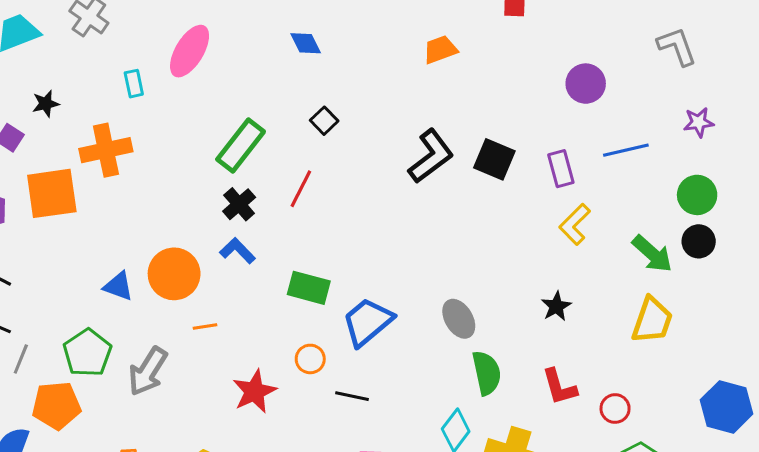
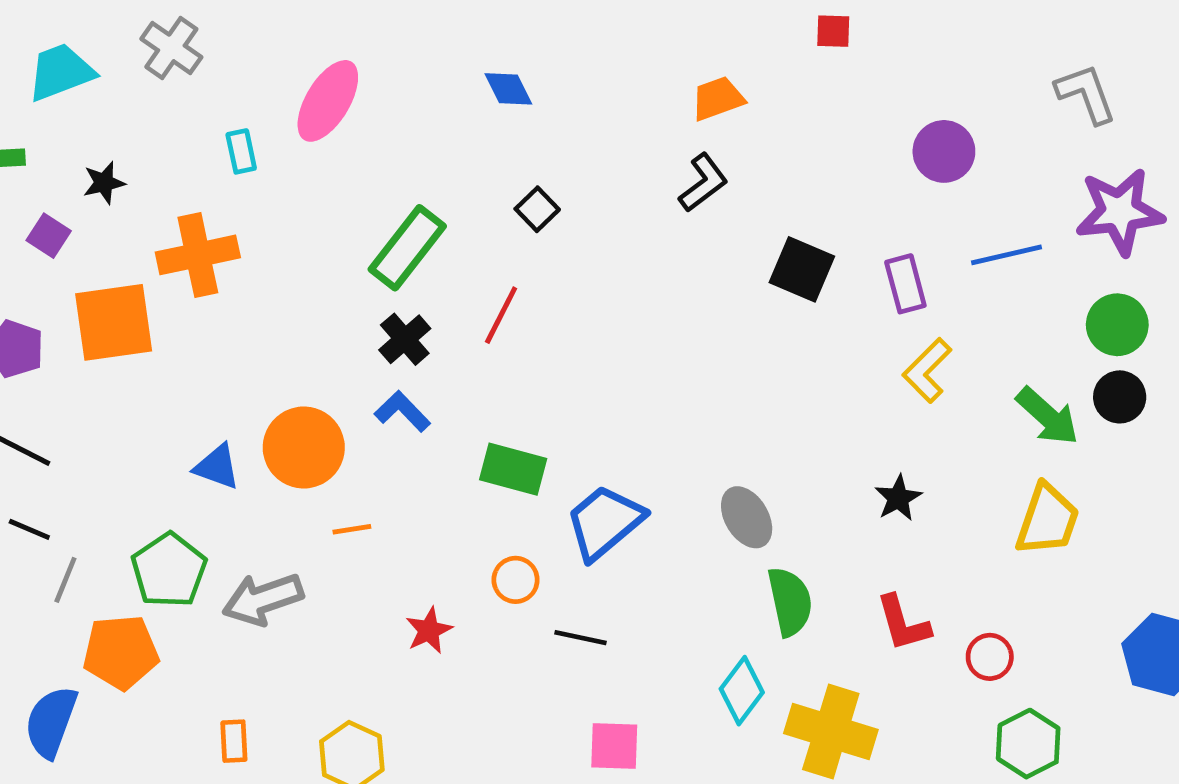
purple star: (699, 122) -> (1120, 212), size x1.8
black L-shape: (431, 156) -> (703, 183), moved, size x0.7
gray arrow: (148, 371) -> (263, 599), turned 39
red star: (255, 391) -> (429, 630), size x0.7

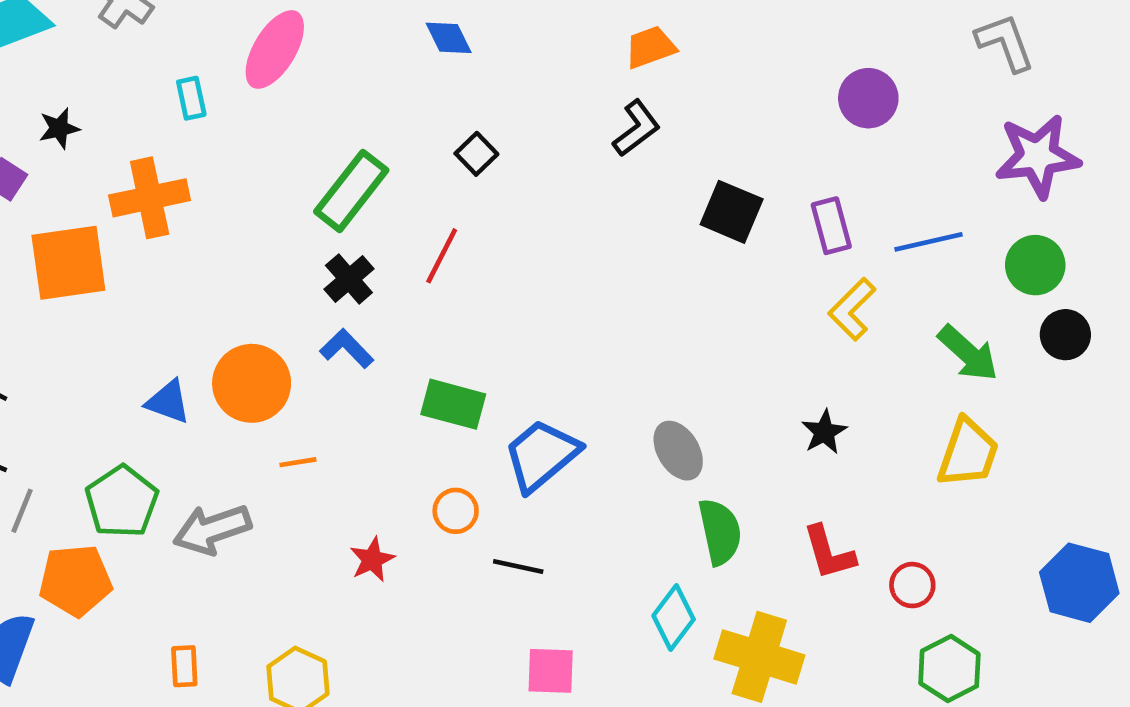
blue line: (1007, 255) -> (929, 242), moved
black circle: (1120, 397) -> (1065, 335), moved

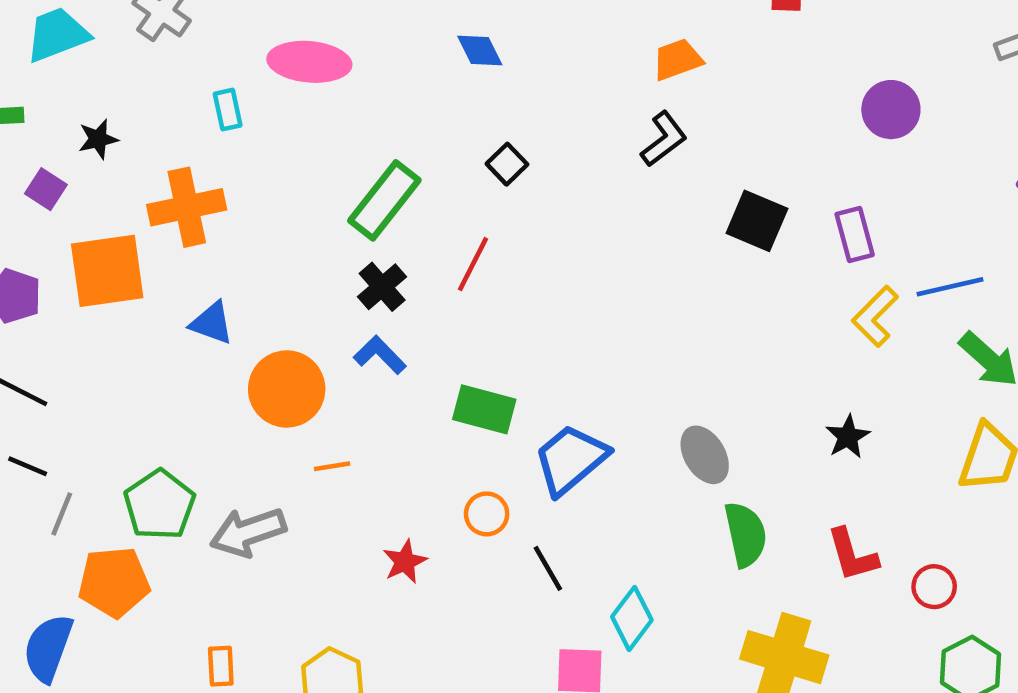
pink ellipse: (275, 49) -> (309, 62), turned 64
blue line: (929, 242) -> (950, 287), moved
blue triangle: (168, 402) -> (212, 323), moved
black line: (518, 567) -> (548, 568), turned 48
cyan diamond: (674, 618) -> (632, 618), moved

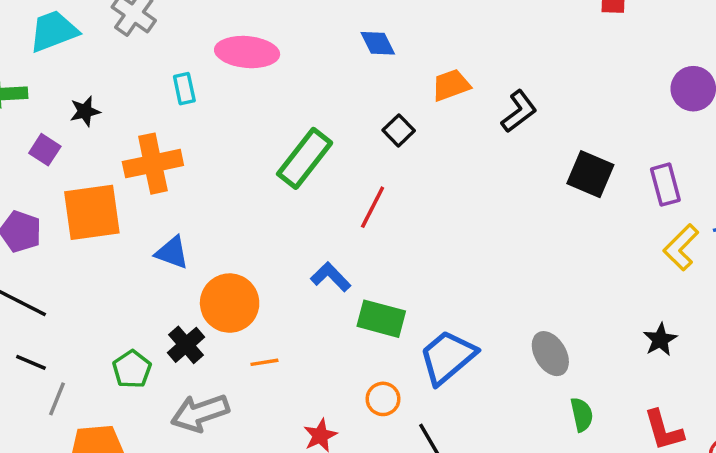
orange trapezoid: (677, 60) -> (451, 85), moved
black cross: (382, 287) -> (186, 345), moved
blue L-shape: (380, 355) -> (331, 277), moved
green pentagon: (159, 505) -> (132, 369), moved, size x0.7
green semicircle: (746, 534) -> (582, 415), size x0.7

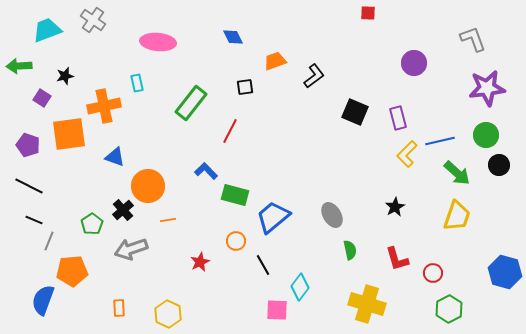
cyan rectangle: (184, 89) -> (137, 83), moved
black square: (399, 130) -> (245, 87), turned 36

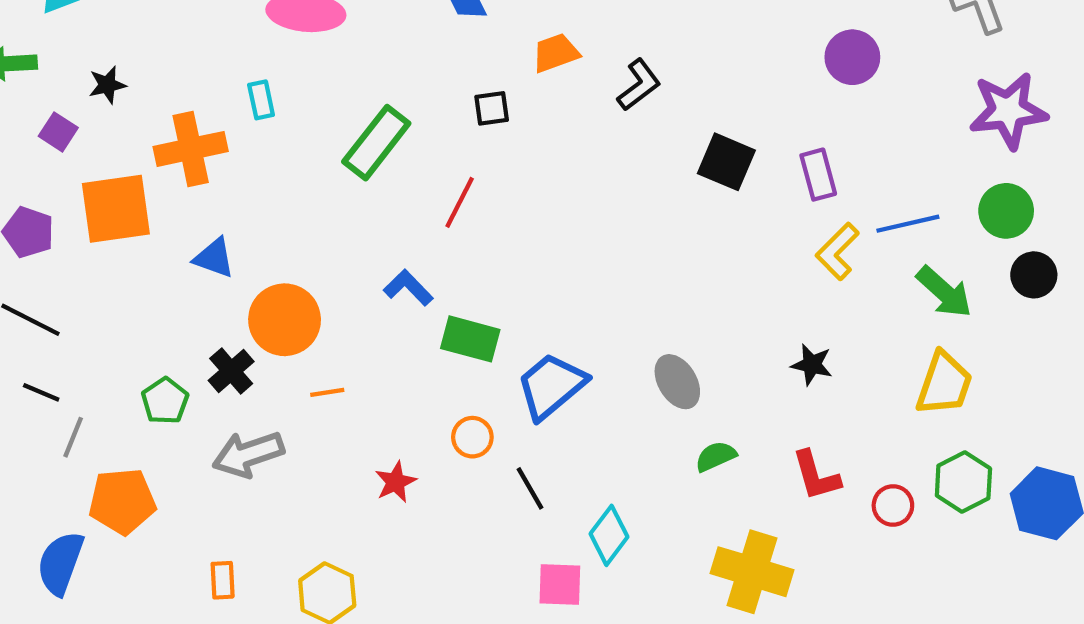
black star: (395, 207) -> (812, 365), turned -30
green semicircle: (350, 250) -> (716, 456), turned -102
green hexagon: (449, 309) -> (963, 482), moved

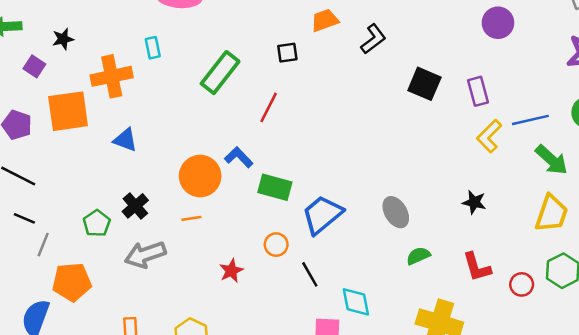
orange circle: (285, 320) -> (200, 176), moved
cyan diamond: (609, 535) -> (356, 302), turned -48

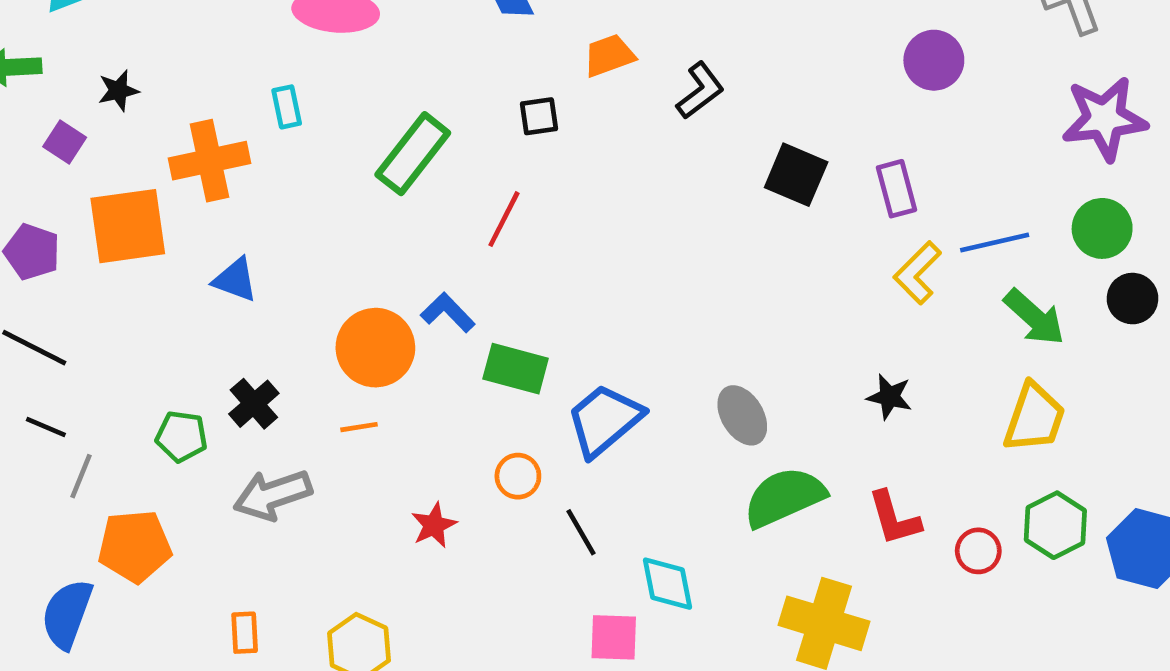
green pentagon: (97, 223) -> (181, 436), turned -30
green semicircle: (418, 256) -> (784, 497), size x1.8

